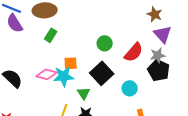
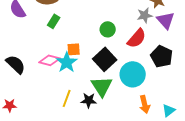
gray star: (158, 55) -> (145, 15), moved
cyan star: (64, 76) -> (67, 62), turned -30
cyan circle: (130, 88) -> (133, 74), size x1.6
green triangle: (84, 93) -> (102, 86), moved, size x1.6

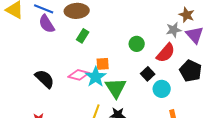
black square: (105, 59) -> (148, 74), moved, size x0.6
cyan circle: (133, 74) -> (162, 89), size x0.7
green triangle: (102, 86) -> (116, 88), moved

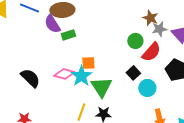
brown star: (187, 15) -> (150, 18), moved
purple semicircle: (47, 24) -> (52, 24), moved
green rectangle: (83, 36) -> (68, 35), turned 40
green circle: (137, 44) -> (135, 41), moved

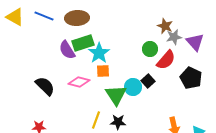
purple semicircle: (52, 24) -> (67, 50), moved
green rectangle: (68, 35) -> (83, 43), size x1.5
cyan star: (81, 76) -> (99, 53), moved
cyan circle: (147, 88) -> (133, 87), moved

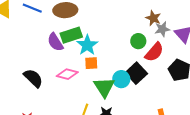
black square: (148, 81) -> (136, 73), size x1.5

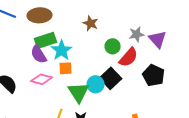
brown star: (153, 18) -> (91, 23), moved
purple semicircle: (55, 42) -> (39, 54), moved

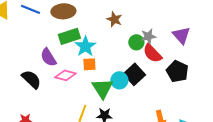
gray star: (137, 34) -> (148, 36), moved
purple semicircle: (39, 54) -> (48, 57), moved
red semicircle: (129, 57) -> (152, 53), turned 95

